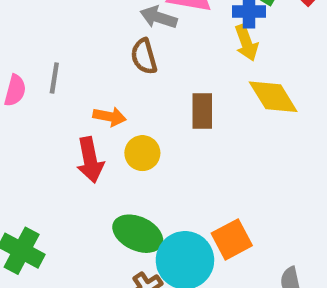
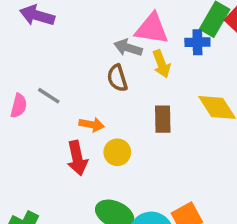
yellow arrow: (246, 43) -> (161, 64), moved
gray line: (54, 78) -> (49, 96), turned -65

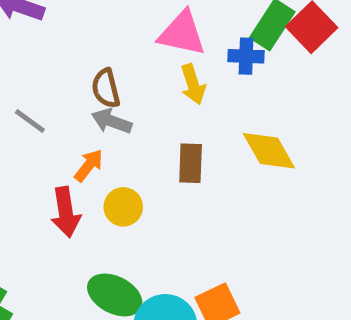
gray arrow: (128, 48) -> (112, 121), moved
brown semicircle: (117, 78) -> (106, 88), moved
orange arrow: (92, 125) -> (89, 165), turned -65

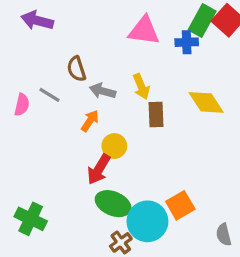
yellow arrow: (193, 84) -> (141, 86), moved
brown semicircle: (106, 88) -> (76, 69), moved
red arrow: (66, 212) -> (99, 169), moved, turned 44

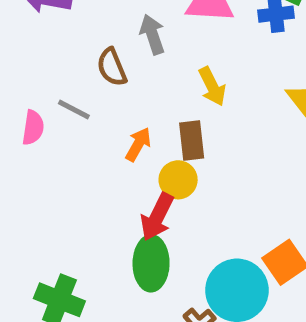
gray arrow: (103, 91) -> (152, 34), moved, turned 60
brown rectangle: (156, 114) -> (192, 141), moved
green ellipse: (113, 204) -> (151, 263), moved, turned 72

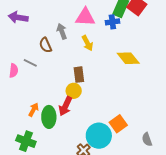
yellow arrow: (212, 86) -> (87, 43), moved
orange arrow: (138, 144) -> (33, 110), moved
green ellipse: (151, 263) -> (49, 117), moved

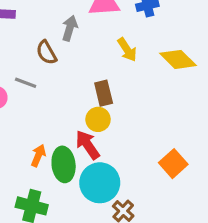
gray arrow: (62, 31) -> (70, 28), turned 42
yellow arrow: (87, 43) -> (127, 50), moved
red arrow: (65, 106) -> (88, 145), turned 126
cyan circle: (99, 136) -> (100, 183), moved

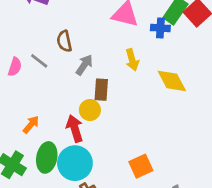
gray arrow: (70, 28) -> (84, 65), moved
green ellipse: (64, 164) -> (47, 157), moved

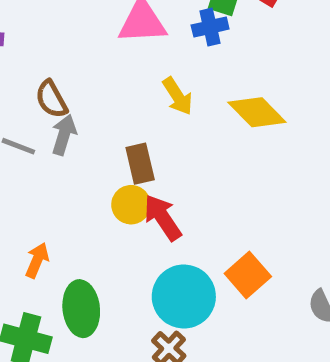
gray arrow: (84, 65) -> (64, 135), moved
red arrow: (75, 128) -> (163, 218), moved
cyan circle: (75, 163) -> (184, 296), moved

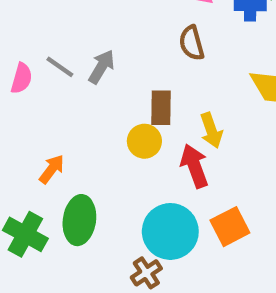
yellow arrow: (178, 96) -> (211, 130), moved
brown semicircle: (51, 99) -> (192, 43), moved
red arrow: (163, 218) -> (194, 166), moved

